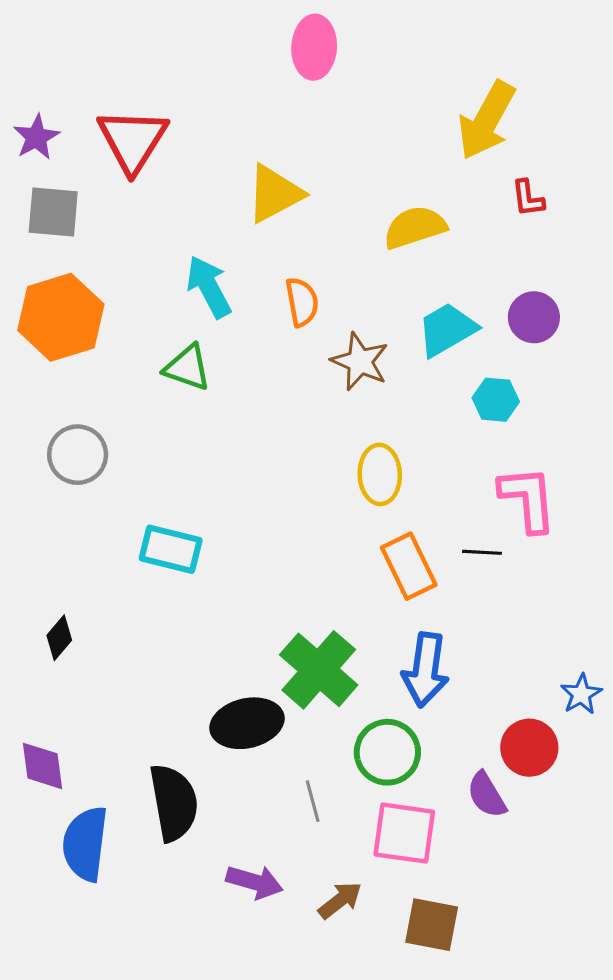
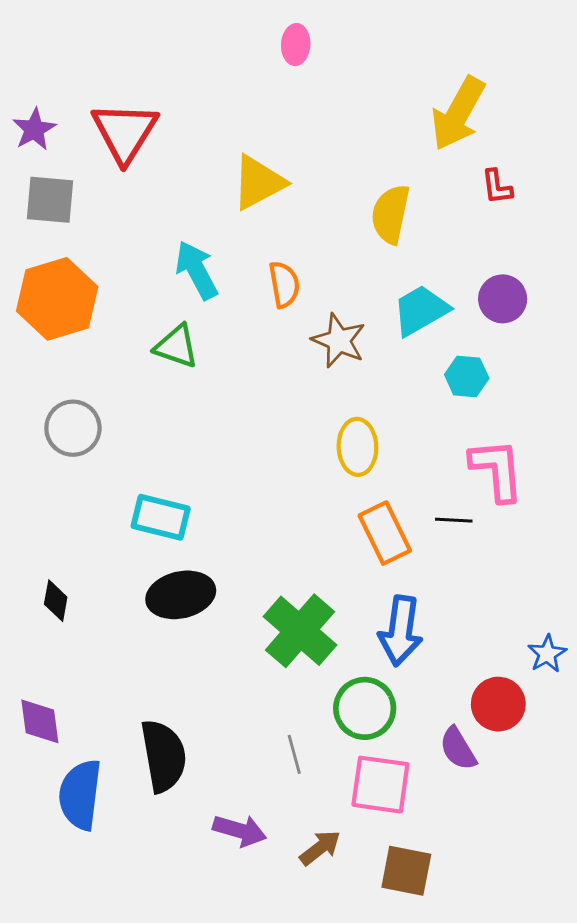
pink ellipse: (314, 47) -> (296, 45), size x0.7
yellow semicircle: (415, 227) -> (391, 214), turned -60
black diamond: (59, 638) -> (56, 601), turned -30
black ellipse: (247, 723) -> (181, 595), moved

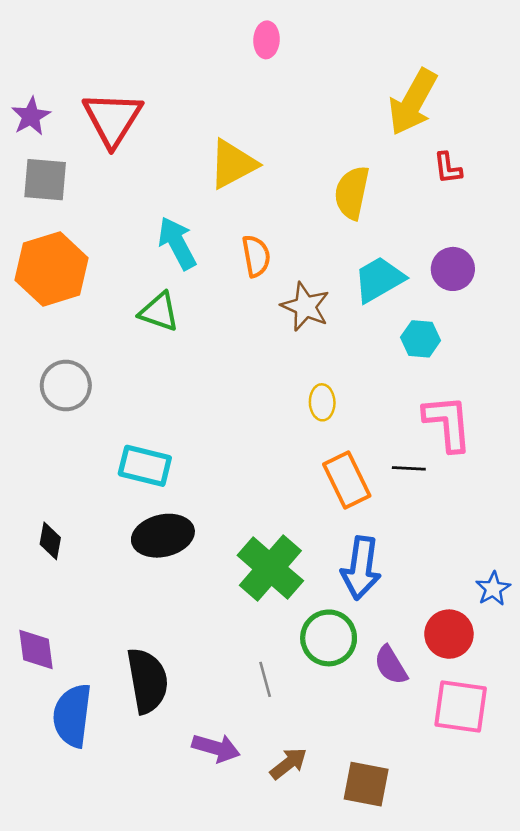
yellow ellipse: (357, 447) -> (322, 402), size x0.7
purple semicircle: (458, 749) -> (391, 665), moved
pink square: (380, 785) -> (461, 707), moved

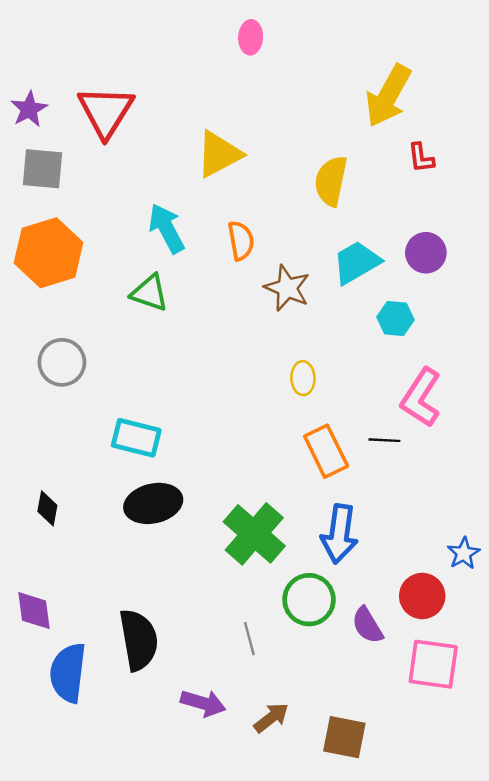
pink L-shape: (448, 423) -> (421, 398), turned -142

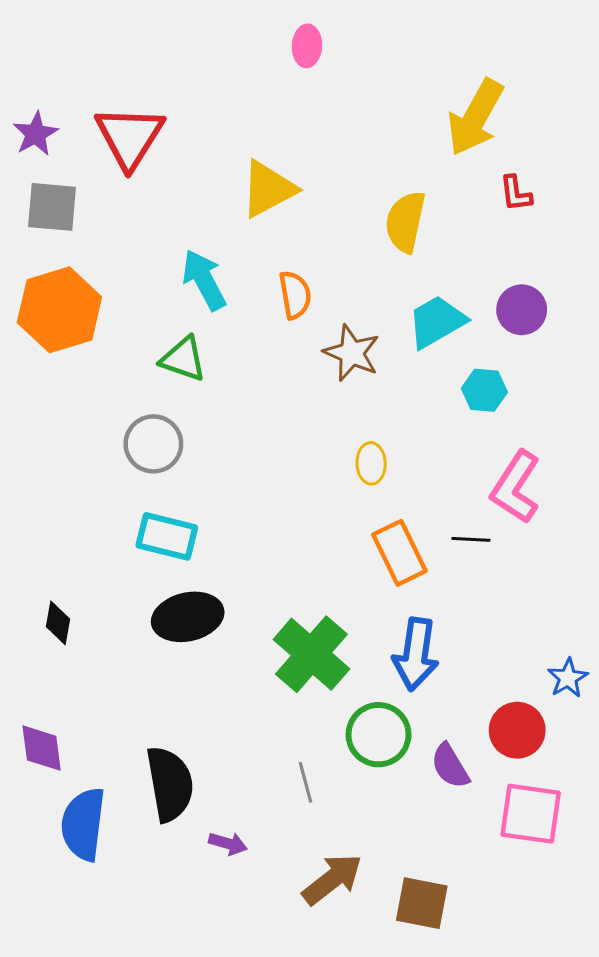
gray circle: (62, 362) -> (153, 444), moved
purple arrow: (203, 703) -> (228, 844), moved, size x0.7
brown arrow: (271, 718) -> (332, 879), size x1.4

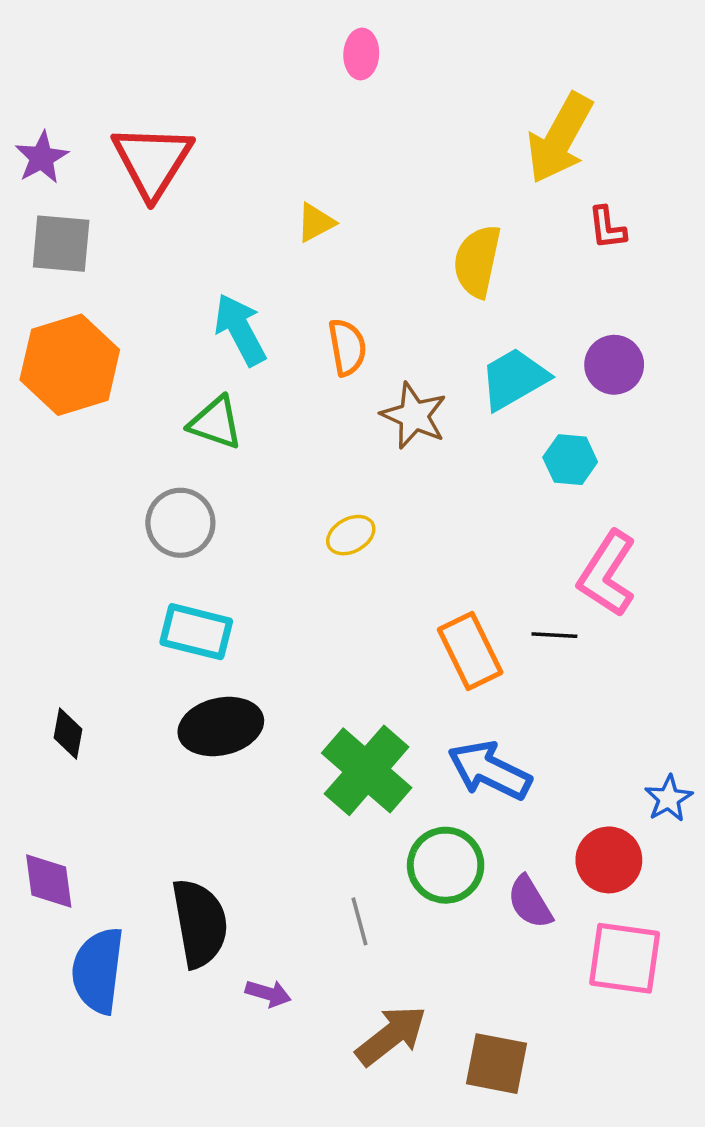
yellow triangle: (268, 189) -> (316, 223), size x0.6
yellow ellipse: (371, 463) -> (351, 535), moved, turned 63
blue arrow: (416, 654) -> (489, 770), turned 108

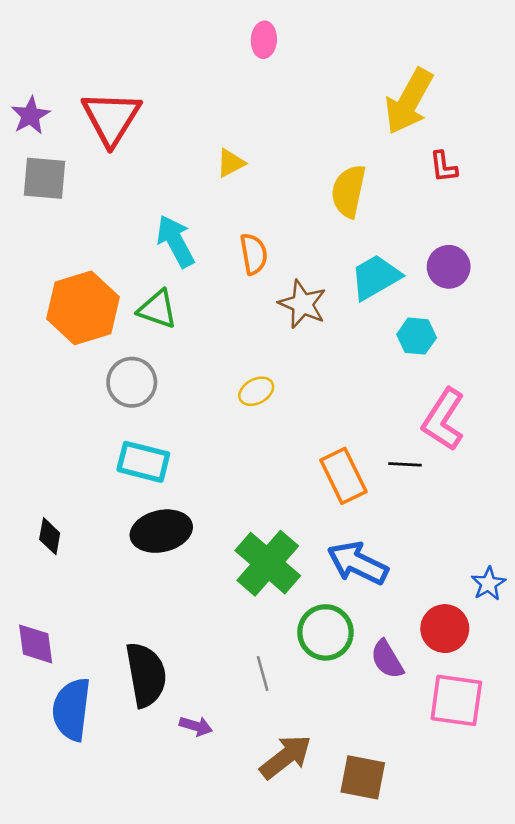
orange hexagon: (70, 365) -> (83, 308), moved

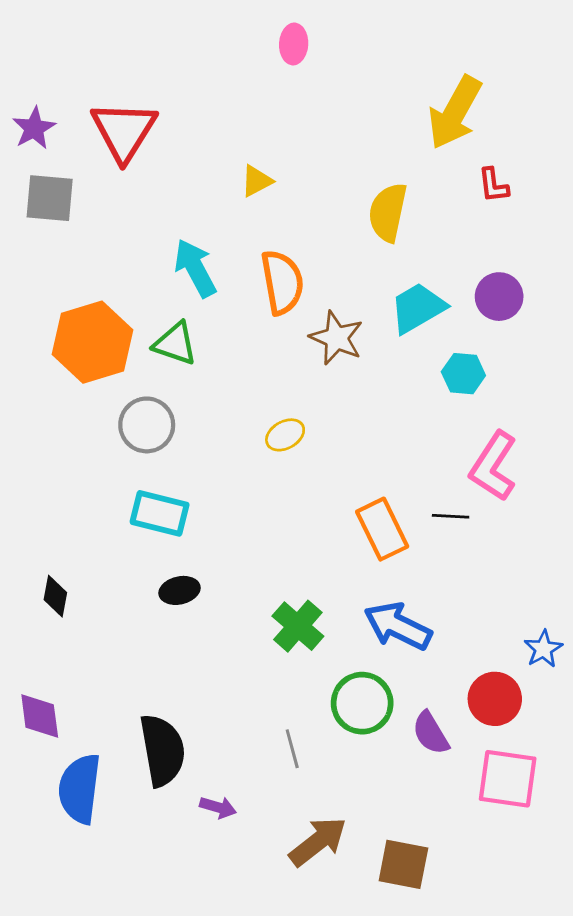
orange semicircle: (254, 254) -> (282, 282), size x1.4
black ellipse: (161, 531) -> (179, 590), size x0.6
green cross: (268, 563) -> (298, 626), size x0.7

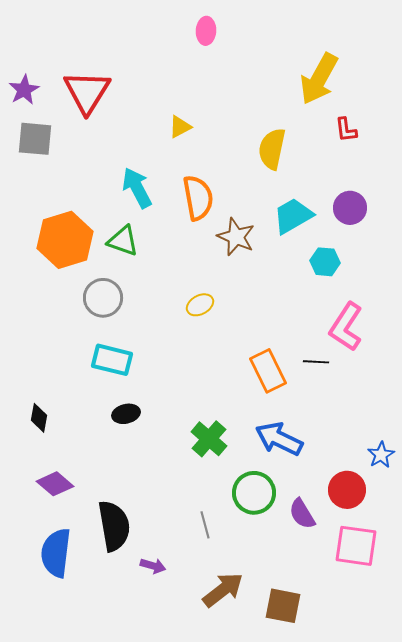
purple diamond: (40, 716) -> (55, 484), moved, turned -42

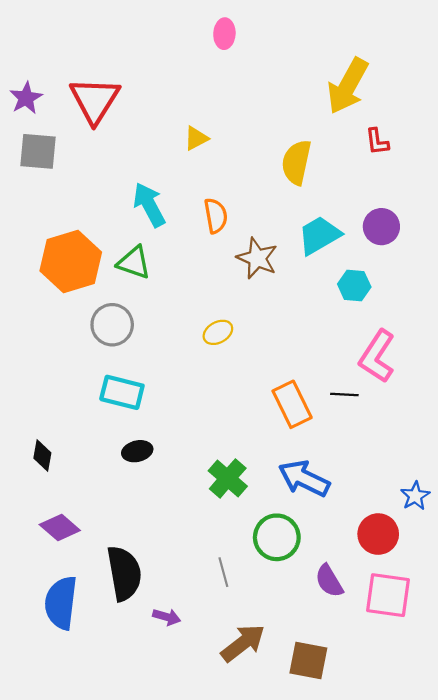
orange semicircle: (198, 198) -> (216, 216), size x0.7
purple semicircle: (302, 514) -> (329, 581), moved

